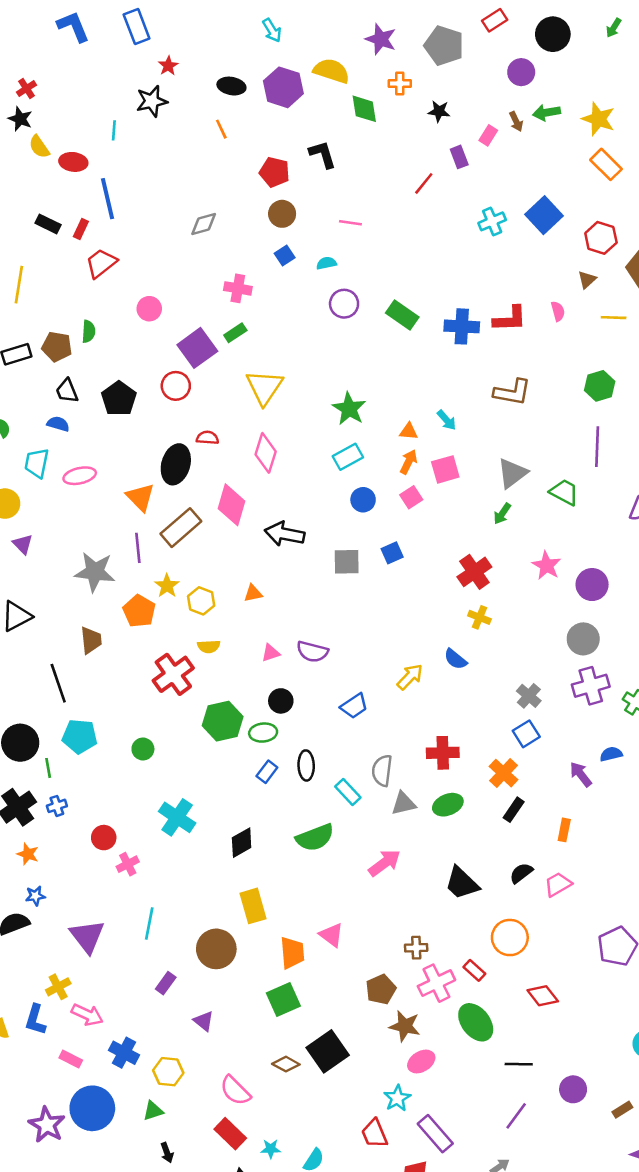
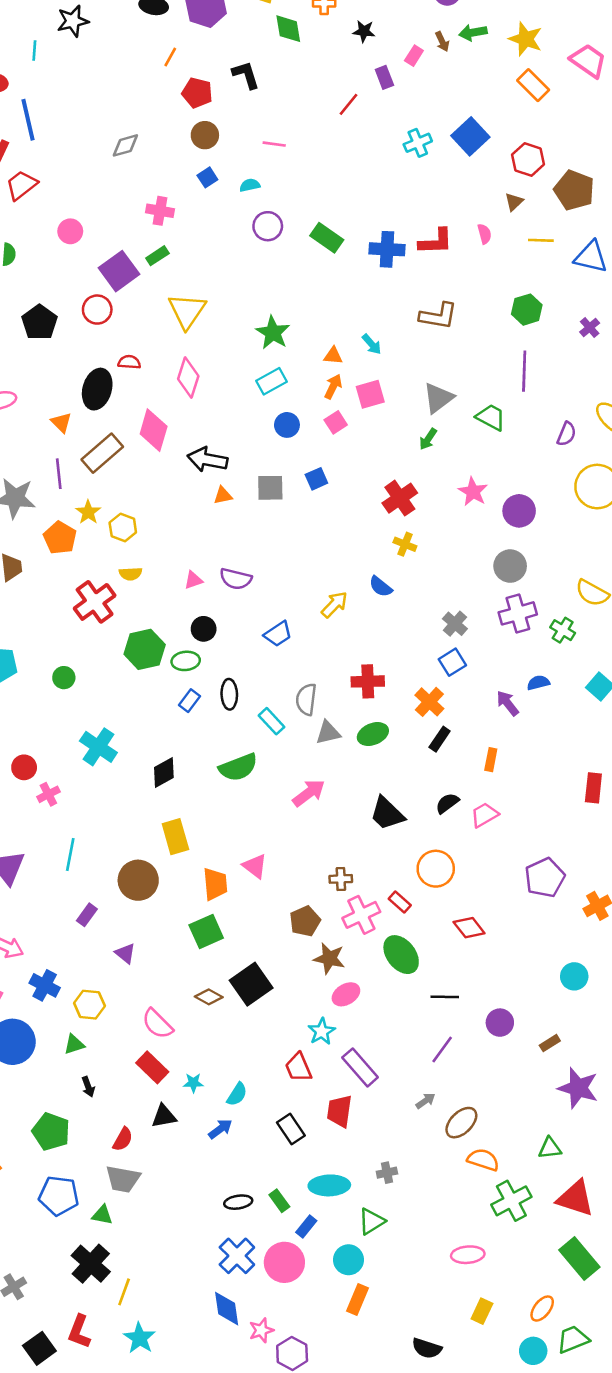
orange line: (221, 129) -> (170, 57), moved, turned 54
orange triangle: (140, 497) -> (61, 422), size x0.7
orange triangle: (253, 593) -> (223, 495), moved

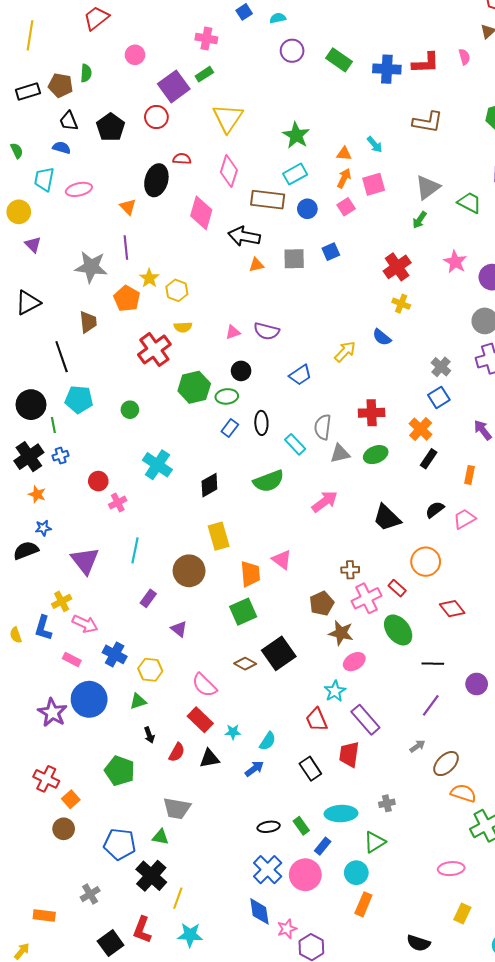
brown rectangle: (102, 453) -> (268, 200), moved, turned 48
red semicircle: (123, 1139) -> (177, 752), moved
blue pentagon: (59, 1196) -> (120, 844), moved
cyan star: (139, 1338) -> (190, 935), turned -30

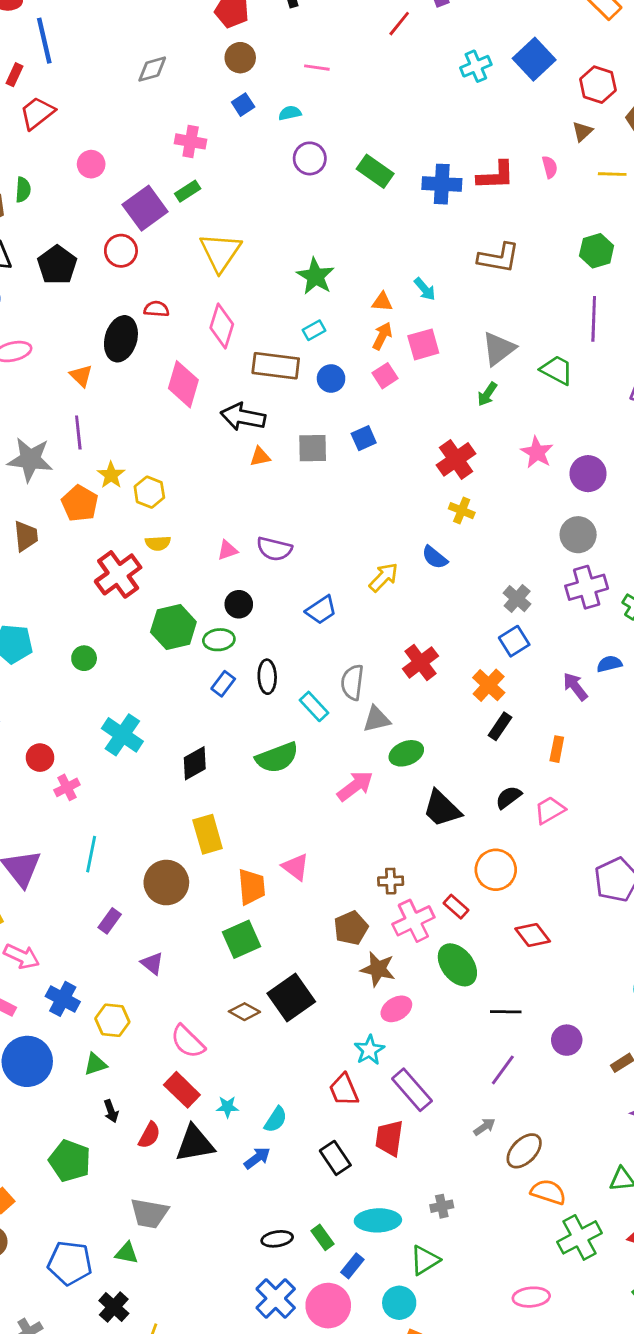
cyan rectangle: (295, 174) -> (314, 330), size x0.7
red cross: (372, 413) -> (420, 662), turned -35
green ellipse: (376, 455) -> (406, 753), moved
black triangle: (209, 758) -> (195, 1144), size x1.4
black cross: (151, 876) -> (114, 1307), size x0.7

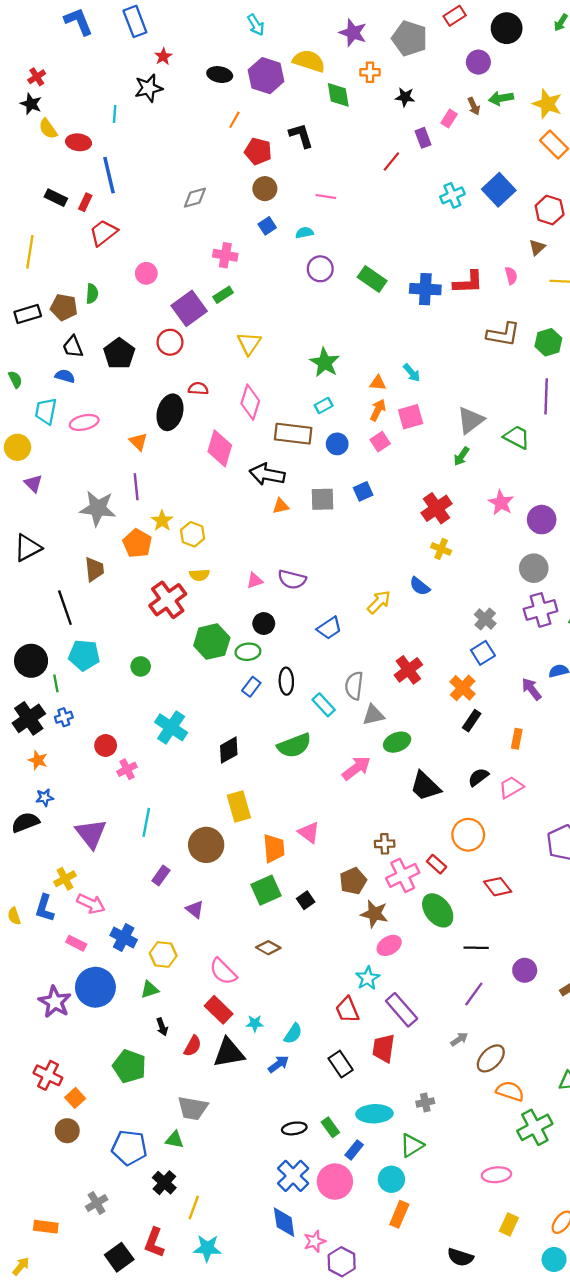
yellow triangle: (220, 252) -> (249, 343), size x0.7
brown L-shape: (499, 258) -> (503, 334), moved
black square: (291, 998) -> (306, 900), moved, size x0.5

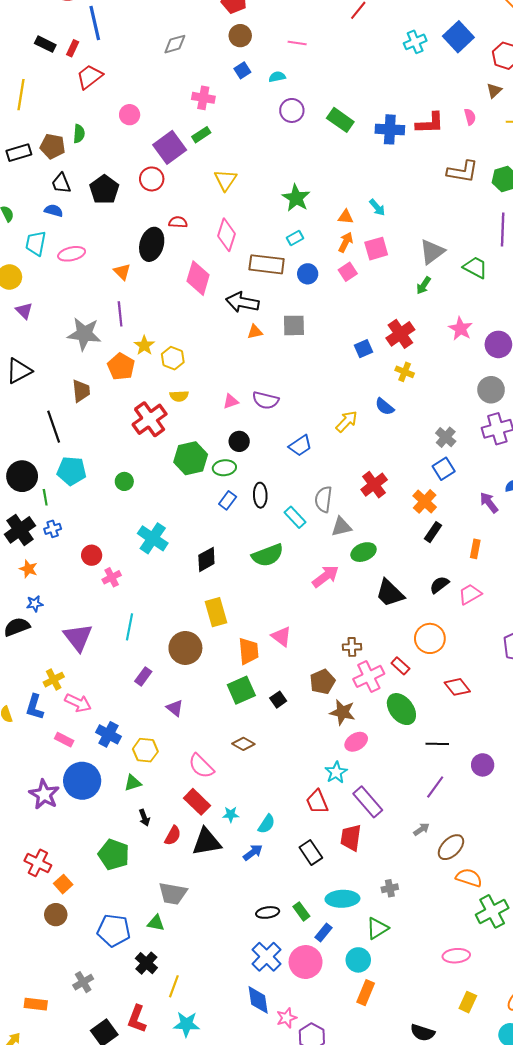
blue square: (363, 491) -> (364, 349), moved

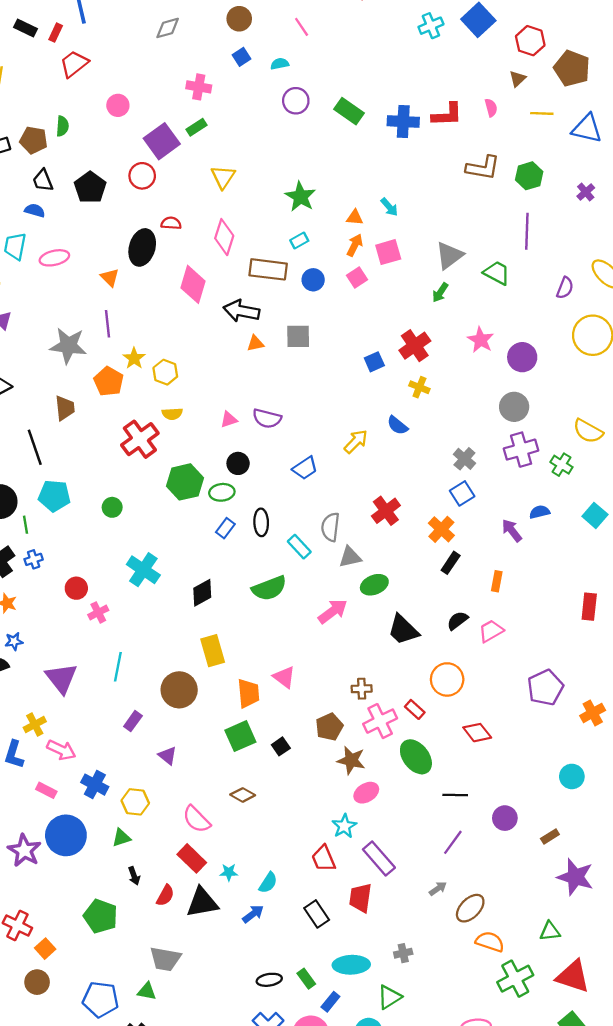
pink line: (297, 43) -> (302, 27), turned 48

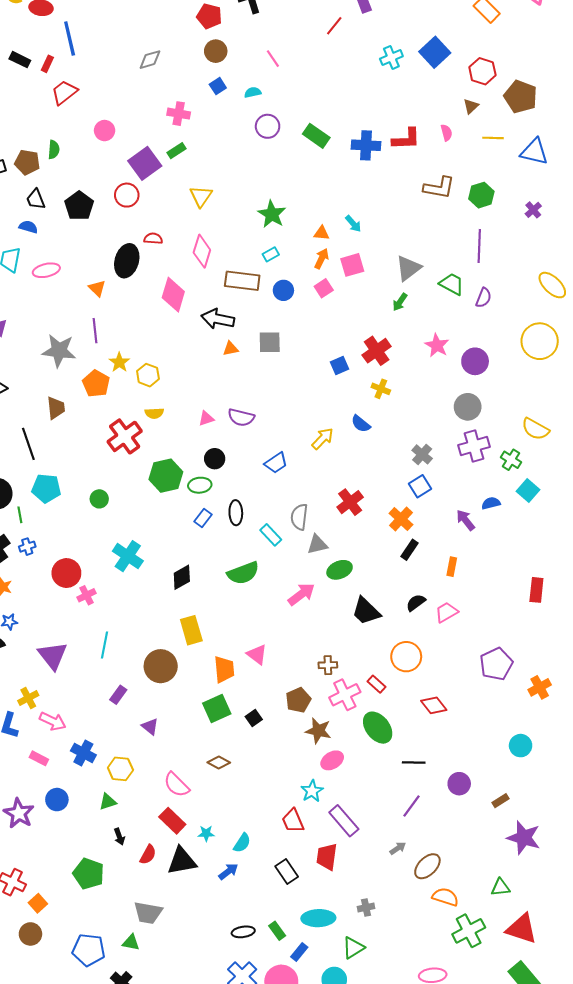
purple semicircle: (565, 288) -> (484, 298), moved
cyan square: (595, 515) -> (528, 490), moved
red circle: (76, 588) -> (66, 573), size x1.4
blue circle: (66, 835) -> (57, 800), size x0.6

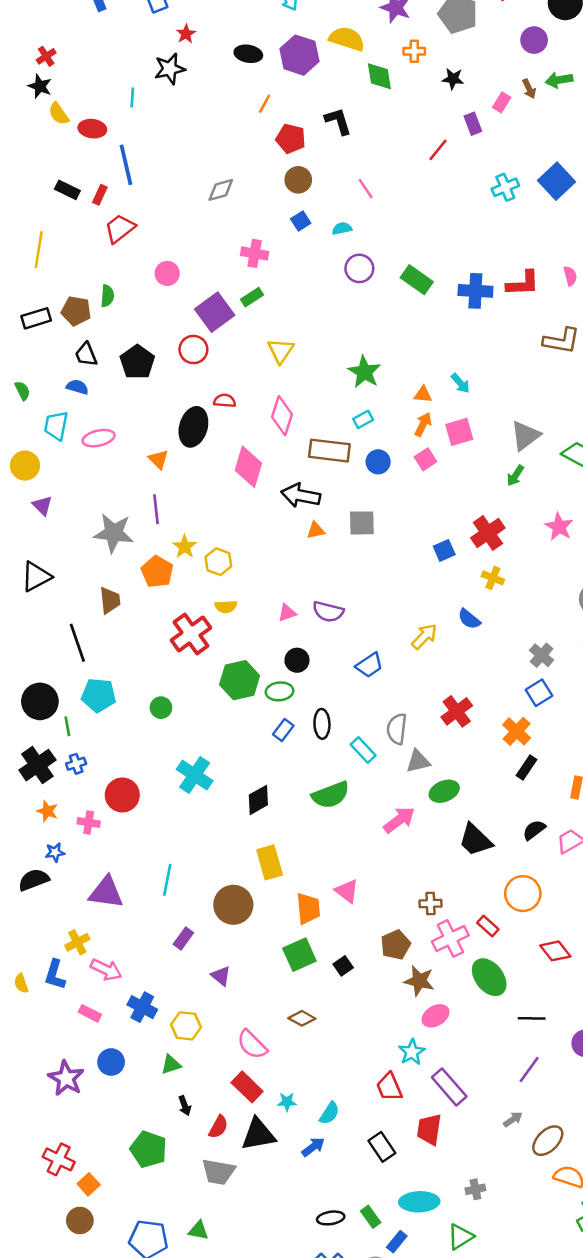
pink cross: (87, 595) -> (89, 822), moved, turned 36
purple triangle: (53, 656) -> (106, 892), turned -44
gray trapezoid: (148, 913) -> (218, 1172), moved

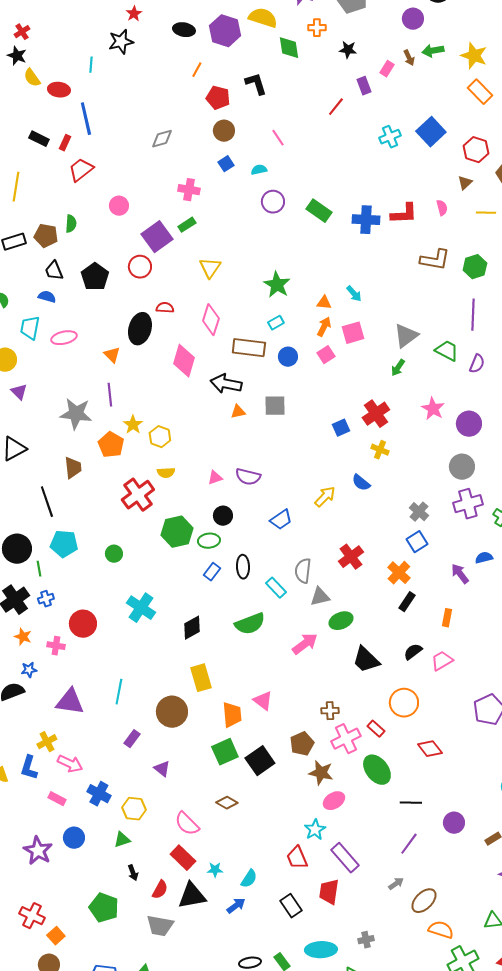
black square: (343, 966) -> (260, 761), size x1.8

